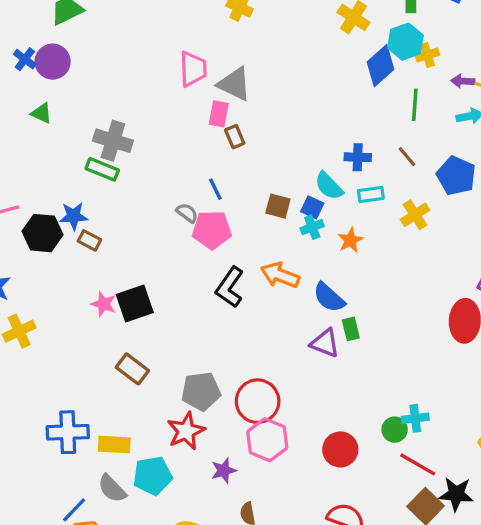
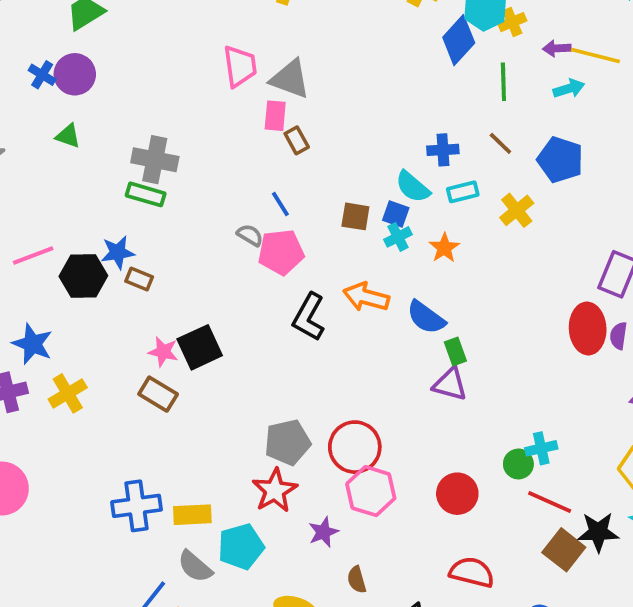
purple triangle: (325, 343) -> (450, 384), moved
brown rectangle: (132, 369) -> (158, 394), moved

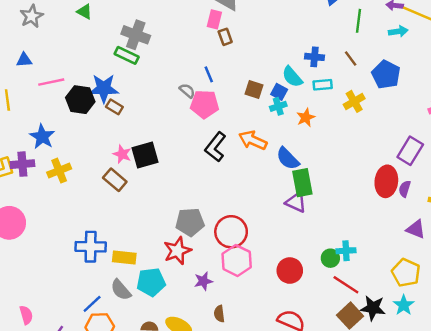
blue star: (118, 252) -> (104, 88), size x1.4
green rectangle: (455, 351) -> (302, 183), size x1.6

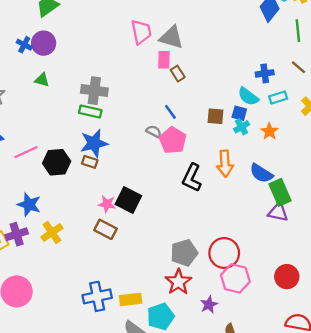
blue star: (104, 88) -> (94, 143), moved
pink pentagon: (205, 104) -> (173, 140), turned -30
orange arrow: (253, 140) -> (225, 164), turned -105
black square: (145, 155) -> (128, 200), turned -35

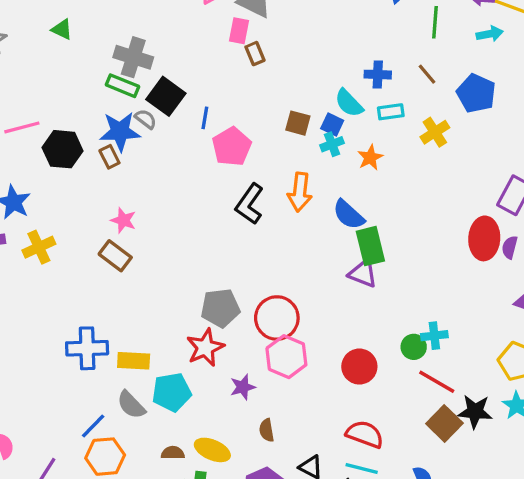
blue line: (170, 112) -> (205, 118), moved, turned 35
gray semicircle: (154, 132) -> (146, 119), moved
brown rectangle: (90, 162) -> (109, 157), turned 35
black square: (128, 200) -> (166, 96), moved

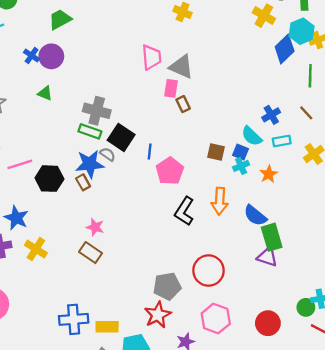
blue cross: (378, 75) -> (271, 115), turned -30
yellow cross: (39, 247) -> (36, 249), turned -30
red circle: (277, 318) -> (209, 271), moved

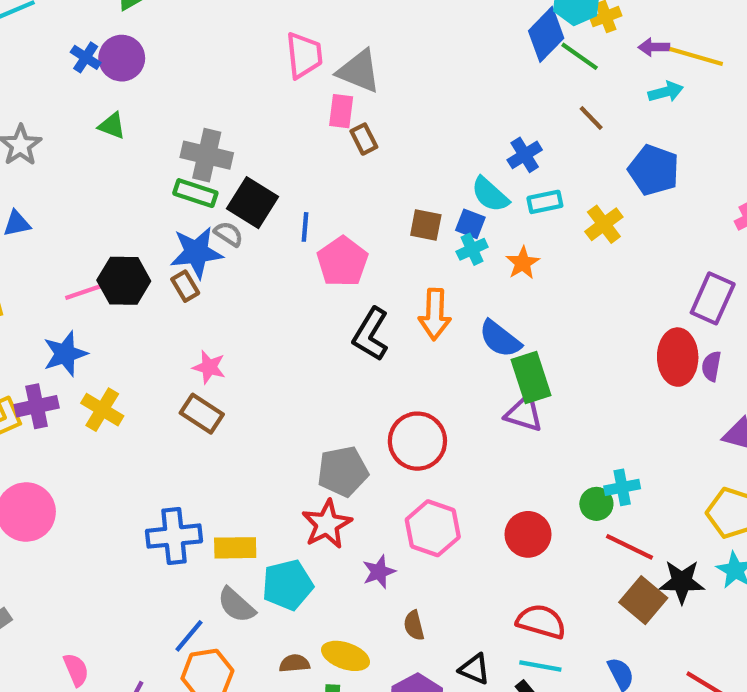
green line: (310, 76) -> (580, 56), moved, turned -55
brown line: (306, 113) -> (591, 118), moved
pink line: (20, 164) -> (88, 291), moved
blue star: (16, 218) -> (65, 354), turned 30

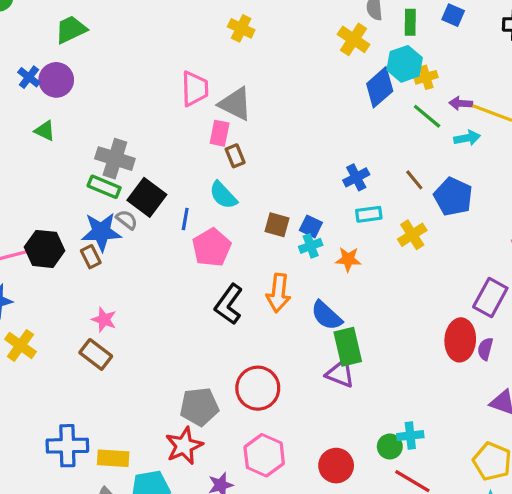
green line: (580, 56) -> (427, 116), moved
brown line: (591, 118) -> (414, 180), moved
cyan semicircle: (490, 194) -> (223, 195), moved
orange star: (523, 263) -> (348, 259), turned 30

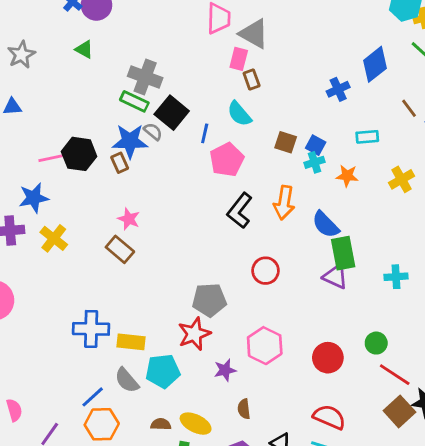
blue diamond: (380, 87) -> (375, 64), moved
blue cross: (356, 177) -> (338, 89), moved
yellow cross: (412, 235) -> (402, 179), moved
red circle: (258, 388) -> (266, 271), moved, size x0.7
cyan cross: (410, 436) -> (396, 277), moved

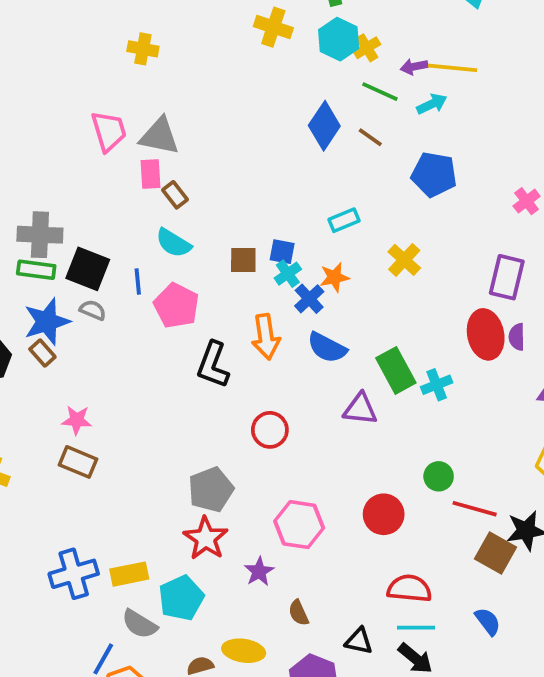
blue cross: (338, 89) -> (309, 299), moved
brown line: (409, 108) -> (370, 137), moved
gray semicircle: (153, 132) -> (93, 310), moved
green rectangle: (343, 253) -> (396, 370), moved

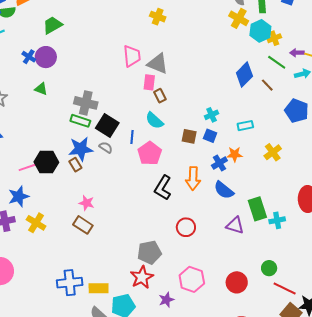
yellow cross: (273, 27) -> (239, 18), moved
cyan cross: (288, 274) -> (212, 115), moved

